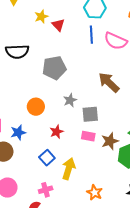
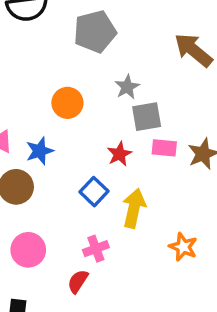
gray square: (90, 114) -> (147, 117), moved
red star: (57, 132) -> (119, 154), moved

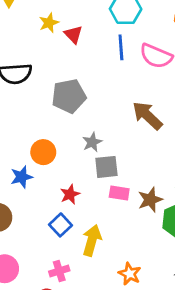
blue star: (40, 151) -> (22, 177), moved
red star: (119, 154) -> (70, 194), moved

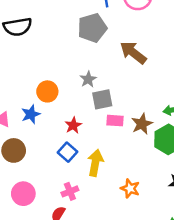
gray pentagon: (69, 96) -> (92, 28), moved

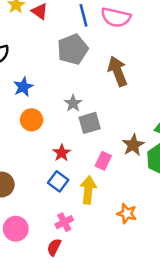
brown arrow: (133, 53) -> (118, 71), turned 36
blue star: (31, 114) -> (23, 87), moved
pink rectangle: (115, 121) -> (103, 161), moved, turned -63

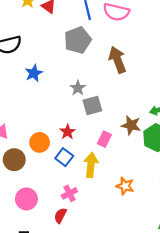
orange circle: (32, 120) -> (40, 142), moved
brown star: (133, 145) -> (131, 125), turned -30

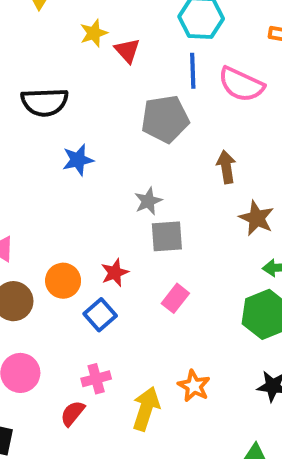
brown arrow: (117, 60) -> (226, 167), size x0.7
brown star: (131, 125) -> (257, 218), moved
yellow arrow: (91, 165) -> (146, 409), moved

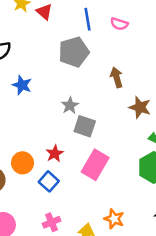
pink semicircle: (241, 84) -> (119, 24), size x0.6
blue star: (78, 160) -> (22, 85), turned -30
gray square: (167, 236) -> (85, 126), turned 30
pink rectangle: (175, 298) -> (95, 165), size x1.6

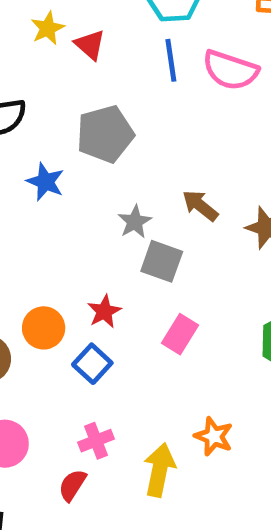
pink semicircle: (119, 24) -> (230, 70), size x1.6
gray pentagon: (74, 52) -> (105, 134), moved
brown arrow: (117, 77) -> (200, 206), moved, turned -36
pink rectangle: (95, 165) -> (180, 334), size x0.7

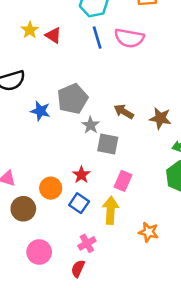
gray pentagon: (105, 134) -> (73, 99), moved
yellow arrow: (159, 470) -> (111, 210), moved

